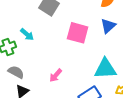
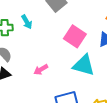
cyan triangle: (105, 69) -> (84, 65), moved

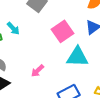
pink square: (75, 36) -> (62, 31), turned 35

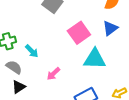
cyan arrow: (13, 28) -> (32, 51), moved

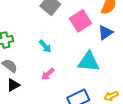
pink square: (79, 33) -> (80, 21), moved
cyan arrow: (32, 51) -> (45, 46), moved

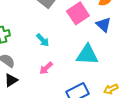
blue triangle: (105, 33) -> (104, 25), turned -42

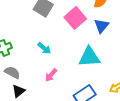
blue triangle: (104, 25) -> (101, 26), turned 35

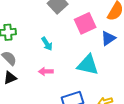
pink arrow: (51, 75) -> (46, 71), turned 32

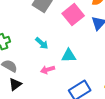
cyan triangle: (88, 65) -> (69, 56), moved, size x0.7

